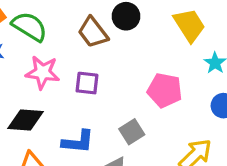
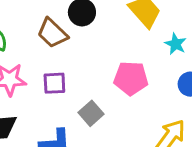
gray square: (132, 132) -> (91, 113), moved

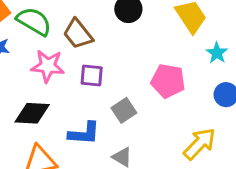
brown trapezoid: (52, 33) -> (78, 34), moved

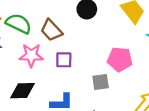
gray square: (124, 110) -> (101, 82), moved, turned 30

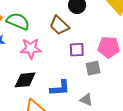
brown trapezoid: (51, 30) -> (59, 25), moved
purple square: (64, 60) -> (77, 50), moved

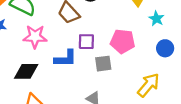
blue L-shape: (60, 88) -> (65, 58), moved

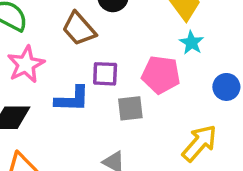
cyan star: (156, 19) -> (192, 43), moved
pink star: (35, 37) -> (26, 64), turned -30

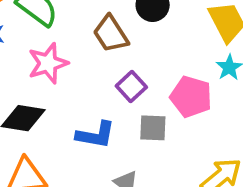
purple square: (105, 74) -> (131, 87), turned 36
blue L-shape: (72, 99) -> (96, 135), moved

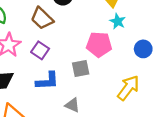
purple square: (131, 87) -> (40, 50), moved

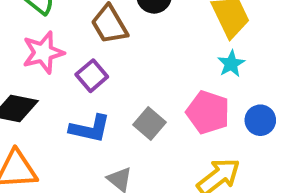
pink pentagon: (99, 44) -> (208, 112), moved
gray square: (81, 68) -> (150, 124), turned 36

